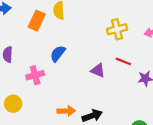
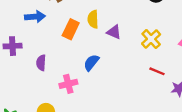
yellow cross: (117, 29) -> (151, 39), turned -30
purple triangle: (98, 70) -> (114, 32), moved

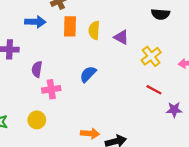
orange rectangle: (71, 29) -> (70, 26), moved, turned -30
purple triangle: (114, 32) -> (121, 37), moved
pink cross: (68, 84) -> (51, 89), moved

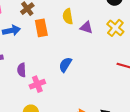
yellow semicircle: (94, 30) -> (68, 16), moved
yellow cross: (151, 56) -> (115, 28), moved

